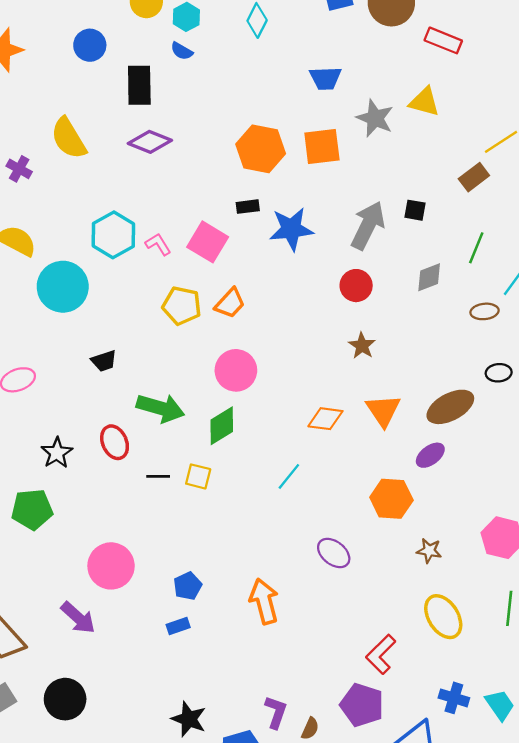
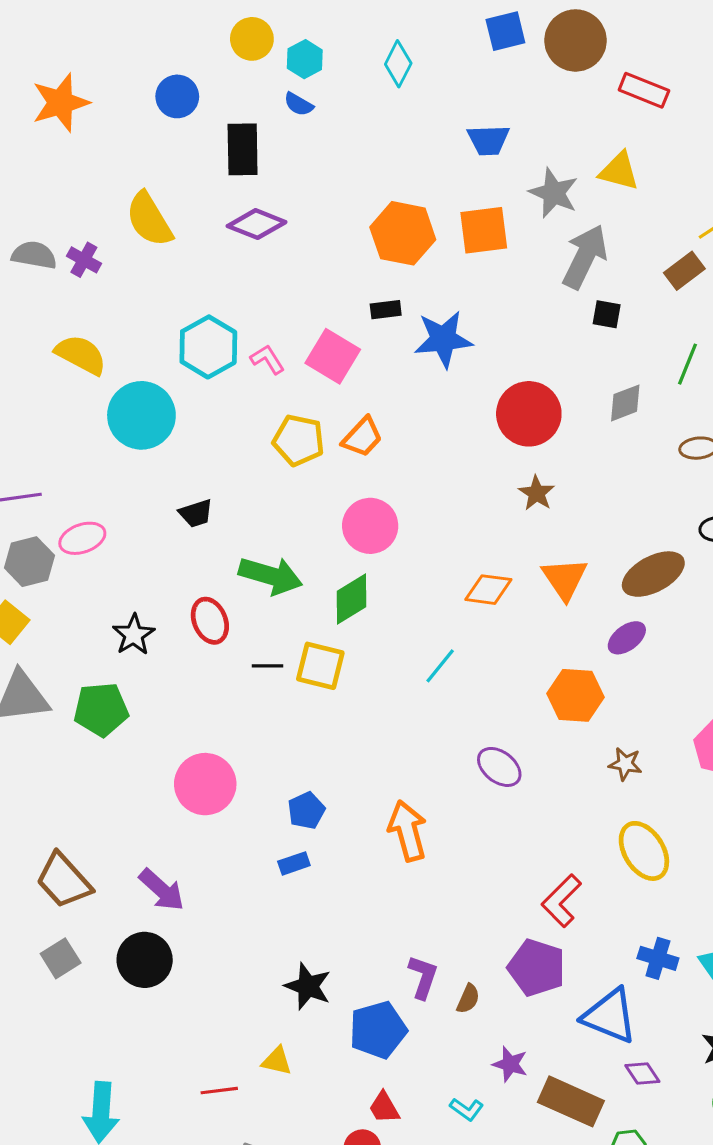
gray arrow: (368, 225) -> (585, 257), moved
red circle: (356, 286) -> (529, 414), size x1.5
yellow square: (198, 476) -> (320, 666), size x1.4
purple arrow: (78, 618) -> (162, 890), moved

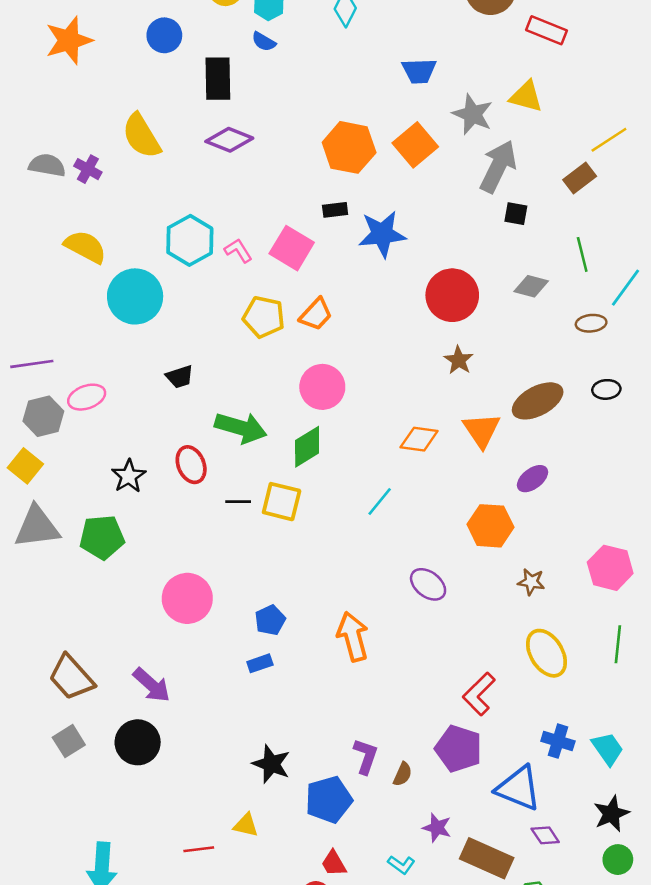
orange square: (484, 230) -> (415, 145), turned -33
green line: (688, 364) -> (582, 254), turned -36
gray diamond: (625, 403) -> (531, 286), turned 36
brown ellipse: (653, 574) -> (538, 401), moved

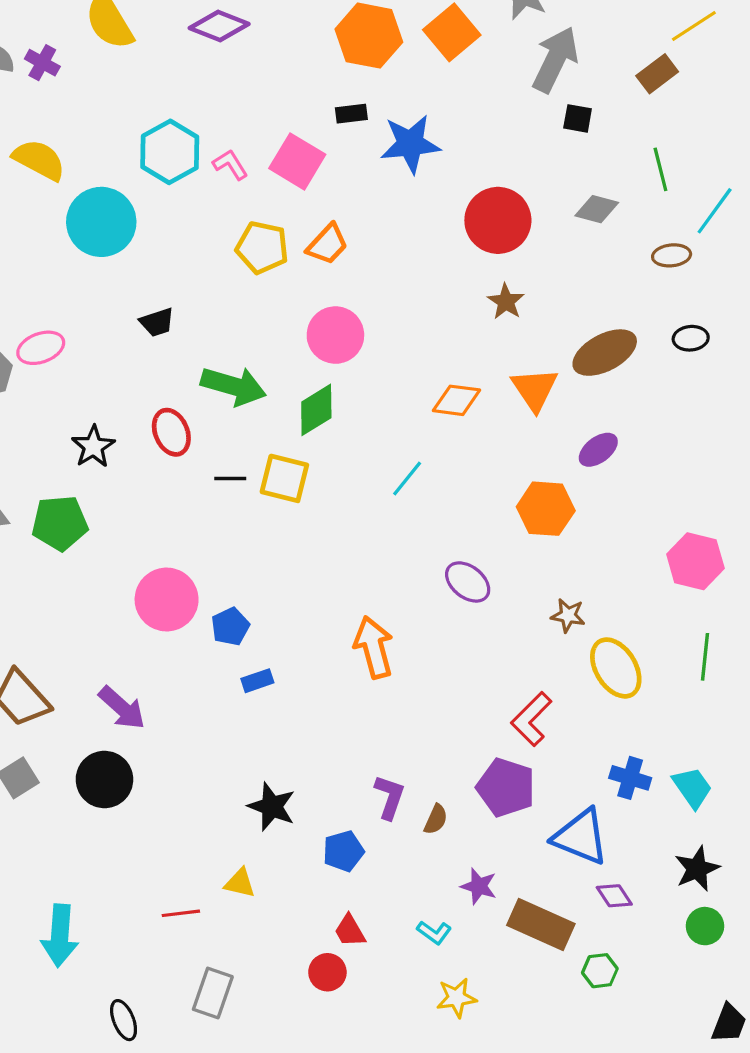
brown star: (531, 582) -> (568, 615), moved
blue pentagon: (270, 620) -> (230, 627), moved
blue pentagon: (329, 800) -> (343, 851), size x0.7

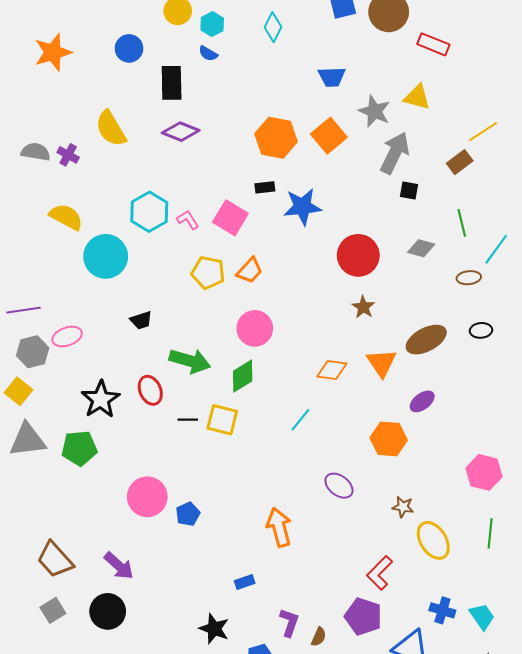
black star: (93, 447) -> (101, 399), size x1.4
blue rectangle: (257, 681) -> (245, 582), moved

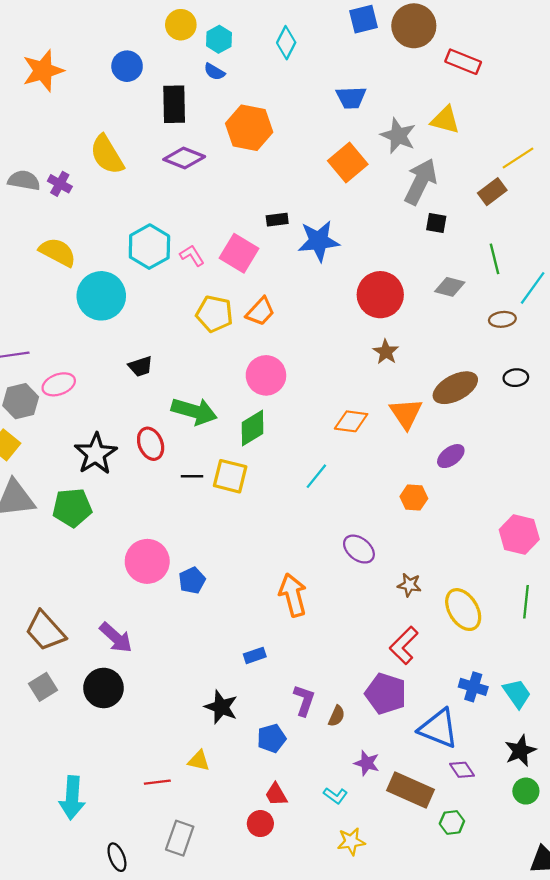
orange hexagon: (276, 138) -> (249, 128), moved
orange hexagon: (389, 439) -> (414, 498), size x0.7
brown star: (403, 507) -> (409, 585), moved

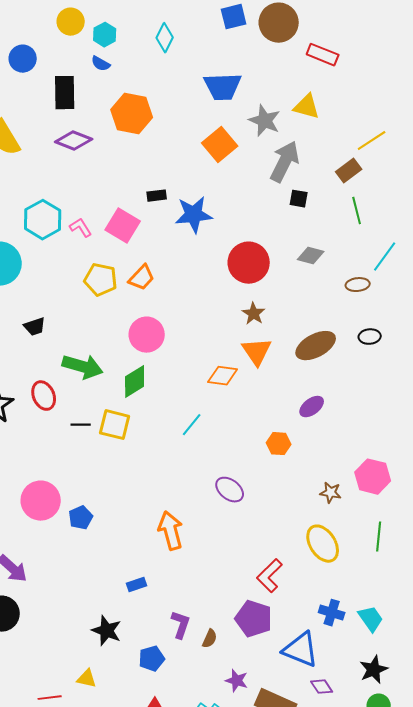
blue trapezoid: (351, 98) -> (223, 87), size x1.4
green line: (495, 259) -> (357, 211), moved
orange triangle: (406, 413) -> (257, 352), moved
brown star: (409, 585) -> (331, 493), moved

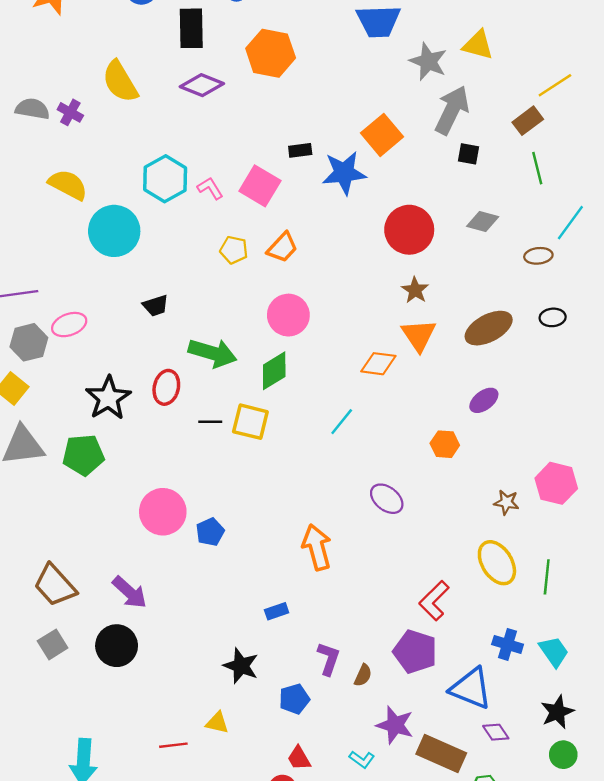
orange square: (220, 145) -> (382, 135), moved
yellow pentagon: (101, 280) -> (234, 250), size x0.7
red ellipse: (44, 396) -> (166, 387), turned 36
green line: (379, 537) -> (547, 577), moved
purple star: (237, 681) -> (395, 725), size x1.4

